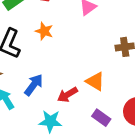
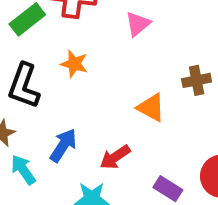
orange triangle: (95, 81) -> (151, 108), moved

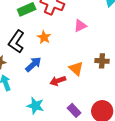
blue arrow: (63, 145) -> (33, 64), moved
red arrow: (115, 157) -> (58, 81), moved

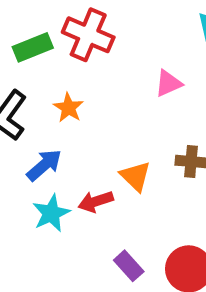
pink triangle: (80, 26) -> (168, 83), moved
cyan star: (35, 106) -> (51, 213), moved, turned 30

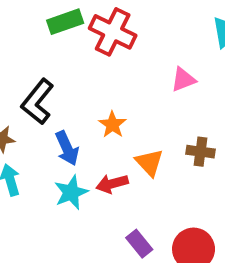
green rectangle: (33, 47) -> (65, 22), moved
orange star: (68, 108) -> (112, 125), moved
blue arrow: (44, 165) -> (67, 148), turned 104

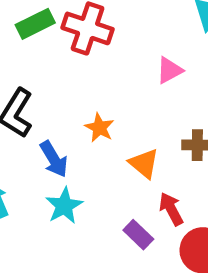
red arrow: (112, 184) -> (171, 209), moved, turned 84
purple rectangle: (139, 244) -> (138, 235), moved

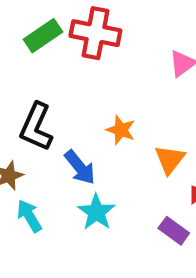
orange triangle: (144, 163) -> (170, 159), turned 36

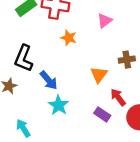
orange star: (121, 130) -> (69, 38), moved
cyan arrow: (29, 216) -> (23, 128), moved

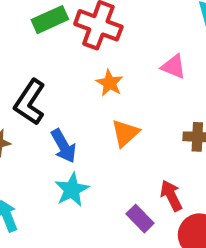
pink triangle: (105, 21) -> (174, 66), turned 49
orange triangle: (99, 75) -> (125, 133), moved

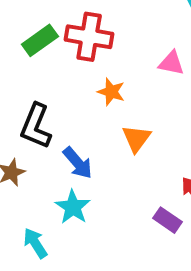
cyan star: (72, 190) -> (73, 207), moved

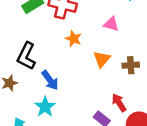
orange triangle: (136, 138) -> (102, 59), moved

